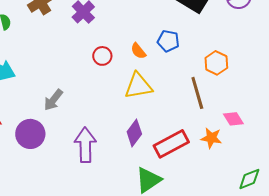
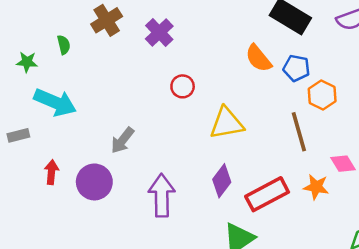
blue pentagon: (168, 41) -> (296, 68), moved
orange semicircle: (138, 51) -> (258, 58), moved, size x1.4

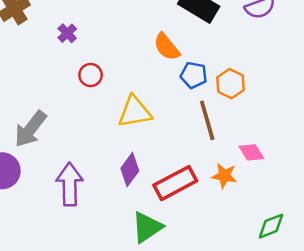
purple cross: (159, 33) -> (67, 33), moved, size x0.7
blue pentagon: (296, 68) -> (194, 75), moved
gray arrow: (123, 140) -> (30, 129), size x1.4

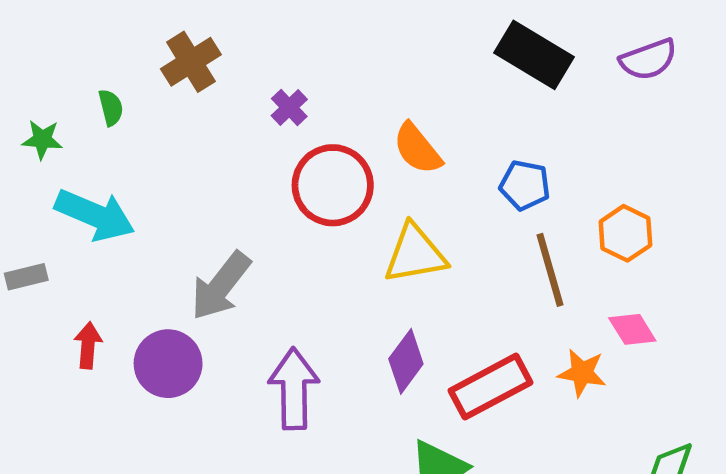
orange semicircle: (167, 47) -> (417, 149), moved
red circle: (91, 75) -> (333, 185), size x1.8
orange hexagon: (230, 84) -> (625, 233), moved

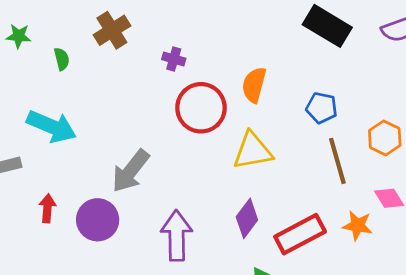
purple cross: (289, 108) -> (174, 59), turned -30
green star: (42, 140) -> (19, 36), moved
orange semicircle: (417, 149) -> (254, 85), turned 54

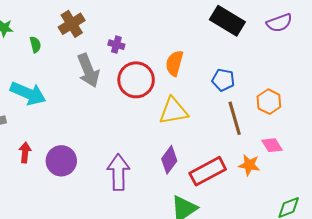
gray arrow: (131, 171) -> (88, 71), moved, turned -60

